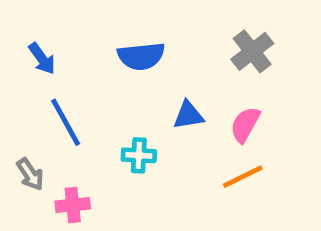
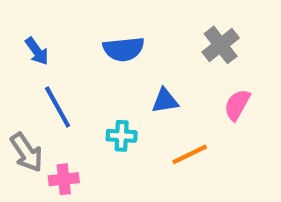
pink semicircle: (245, 125) -> (237, 105), moved
gray arrow: (30, 174) -> (27, 152), size x1.4
orange line: (243, 177) -> (190, 154), moved

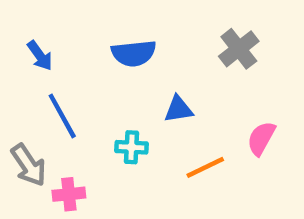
pink semicircle: (237, 105) -> (261, 138), moved

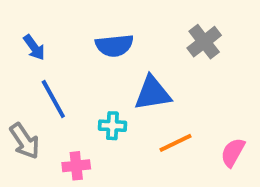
blue triangle: (178, 109) -> (153, 93), size x1.5
pink semicircle: (261, 138) -> (233, 152), moved
pink cross: (69, 194) -> (76, 166), moved

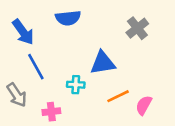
blue semicircle: (114, 46) -> (68, 18), moved
blue arrow: (34, 47) -> (23, 32), size x1.5
pink semicircle: (233, 152) -> (144, 105), moved

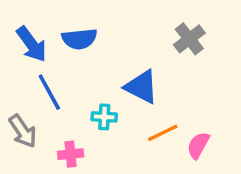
blue semicircle: (68, 18) -> (79, 39), moved
blue triangle: (103, 63) -> (141, 87), turned 36

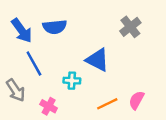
orange line: (163, 133) -> (107, 104), moved
pink cross: (71, 154) -> (49, 106), turned 35

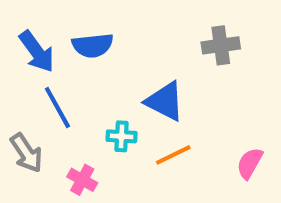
gray cross: (130, 27) -> (221, 45), turned 30
pink semicircle: (137, 100) -> (250, 163), moved
orange line: (107, 104) -> (173, 155), moved

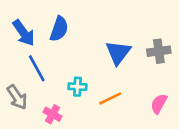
blue semicircle: (93, 45) -> (59, 29), turned -65
gray cross: (221, 45) -> (159, 51), moved
blue triangle: (165, 101) -> (118, 53), moved, turned 40

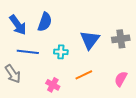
blue line: (37, 68) -> (28, 52), turned -55
cyan cross: (77, 87) -> (61, 52), moved
pink cross: (52, 114) -> (53, 85), moved

